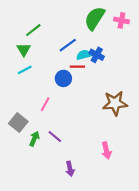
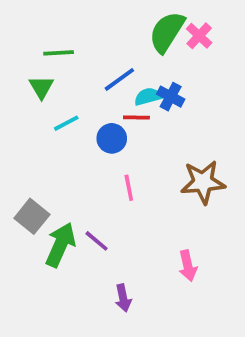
pink cross: (121, 20) -> (199, 36), moved, turned 32
green line: (33, 30) -> (59, 53), turned 35
cyan line: (25, 70) -> (66, 123), moved
pink line: (45, 104) -> (129, 188), moved, turned -40
green arrow: (34, 139) -> (60, 245), size x1.6

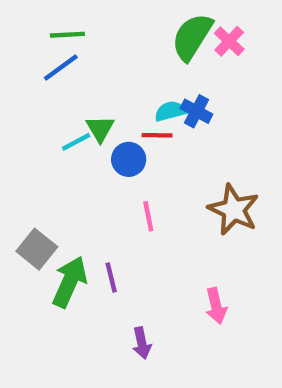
green line: (59, 53) -> (67, 35), moved
blue line: (119, 79) -> (61, 67), moved
green triangle: (41, 87) -> (100, 129), moved
brown star: (203, 182) -> (234, 210), turned 30
purple line: (97, 241) -> (111, 277), turned 36

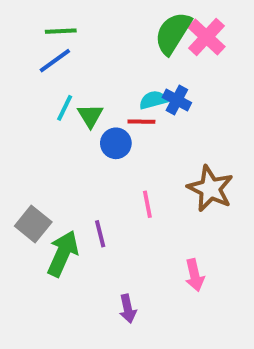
pink cross: (229, 41) -> (206, 37), size x1.4
cyan line: (76, 142) -> (65, 108), moved, turned -36
pink line: (148, 216) -> (147, 204), moved
purple line: (111, 277) -> (100, 234), moved

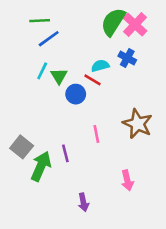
blue line: (55, 61) -> (49, 39), moved
blue cross: (177, 100) -> (127, 58), moved
red line: (141, 122) -> (92, 80), turned 30

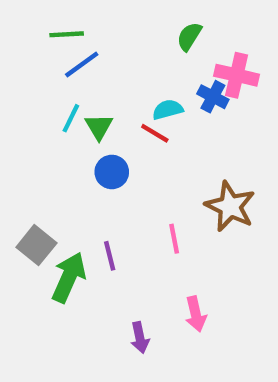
green semicircle: (113, 22) -> (189, 36), size x0.6
pink cross: (135, 24) -> (237, 75), moved, turned -30
blue circle: (76, 94) -> (112, 172), moved
pink line: (96, 134) -> (174, 239), moved
pink arrow: (127, 180) -> (196, 314), moved

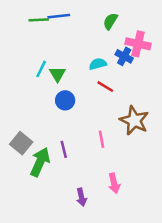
blue line: (82, 64) -> (59, 16), moved, turned 30
red line: (155, 133) -> (105, 87), moved

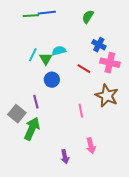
pink cross: (138, 44) -> (110, 63), moved
cyan semicircle: (98, 64) -> (59, 51), moved
purple line: (64, 149) -> (36, 102), moved

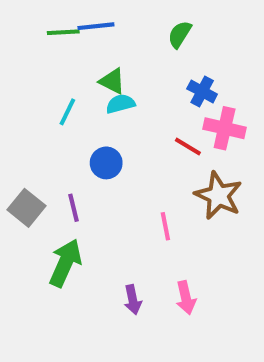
green triangle: (46, 59) -> (112, 81), moved, turned -32
red line: (84, 69) -> (188, 147), moved
gray square: (17, 114) -> (27, 208), moved
purple arrow: (65, 157) -> (133, 300), moved

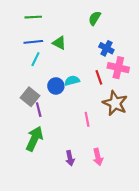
blue line: (96, 26) -> (33, 42), moved
cyan semicircle: (120, 104) -> (72, 81), moved
red line: (188, 147) -> (99, 77), turned 40
gray square: (27, 208) -> (30, 97), moved

